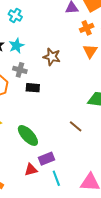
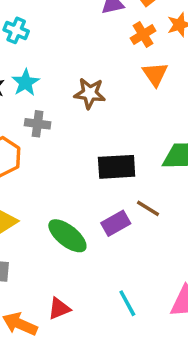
black rectangle: (33, 88) -> (117, 167), moved, size x1.5
purple rectangle: (47, 159) -> (116, 223), moved
red triangle: (31, 170) -> (59, 309), moved

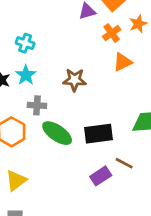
cyan cross: (16, 30) -> (25, 43), moved
orange triangle: (155, 74) -> (123, 62), turned 42
green ellipse: (67, 236) -> (57, 133), moved

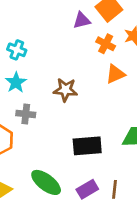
orange cross: (112, 33) -> (106, 44), turned -30
green ellipse: (57, 133) -> (46, 182), moved
brown line: (124, 163) -> (114, 189), moved, turned 66

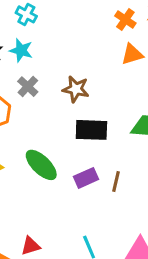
cyan star: (16, 82) -> (21, 50), turned -30
brown star: (65, 90) -> (76, 89), moved
gray cross: (26, 114) -> (28, 87), turned 30

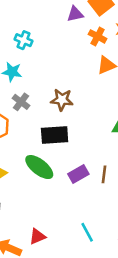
cyan cross: (26, 14) -> (23, 40), moved
black rectangle: (91, 130) -> (55, 135), moved

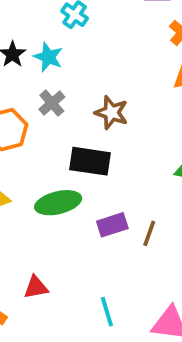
green ellipse: (39, 167) -> (58, 203), turned -64
red triangle: (37, 236) -> (36, 287), moved

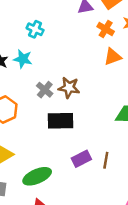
gray cross: (52, 103) -> (45, 90), moved
green ellipse: (58, 203) -> (37, 176), moved

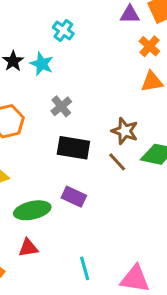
brown star: (69, 88) -> (125, 131), moved
purple rectangle: (81, 159) -> (74, 197), moved, turned 42
brown line: (106, 160) -> (117, 162), moved, turned -63

